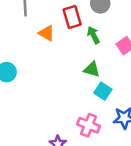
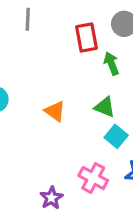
orange triangle: (46, 33) -> (55, 111), moved

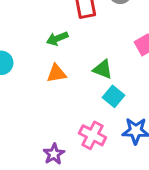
green arrow: (111, 63) -> (57, 38), moved, turned -90
orange triangle: (55, 111) -> (57, 73), turned -45

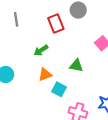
cyan square: (114, 96) -> (59, 89), moved

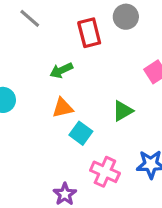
gray line: (16, 19) -> (30, 18), turned -48
green triangle: (76, 66) -> (123, 111), moved, turned -48

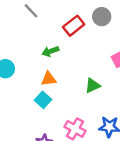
red rectangle: (89, 33) -> (74, 26), turned 60
cyan square: (81, 133) -> (43, 100), moved

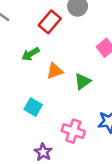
orange triangle: (49, 79) -> (55, 71), moved

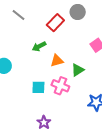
cyan square: (33, 107) -> (38, 87), turned -32
pink cross: (73, 131) -> (60, 86), moved

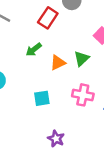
green triangle: (78, 70) -> (82, 59), moved
pink cross: (60, 86) -> (83, 95), moved

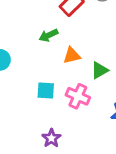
green triangle: (82, 59) -> (99, 70), moved
pink cross: (83, 95) -> (78, 96), moved

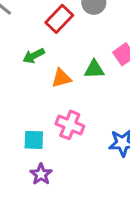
green triangle: (99, 70) -> (94, 69), moved, turned 30
cyan square: (46, 91) -> (34, 140), moved

